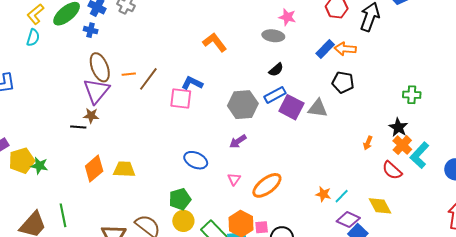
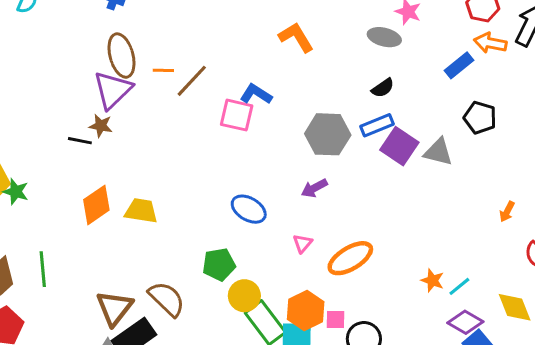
orange arrow: (345, 49) -> (490, 43), moved
yellow circle: (183, 221) -> (244, 296), moved

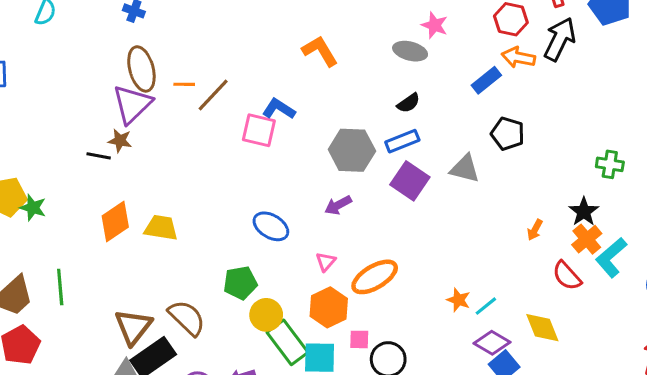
purple square: (399, 146) -> (410, 181), moved
orange hexagon: (306, 311) -> (329, 307), moved

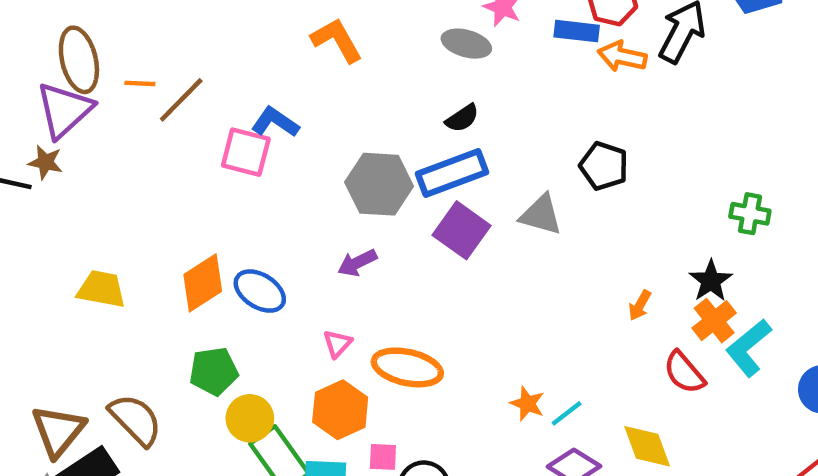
blue rectangle: (486, 80) -> (577, 31), moved, turned 44
blue rectangle: (402, 141) -> (452, 173), size x1.4
orange diamond: (115, 222) -> (203, 283), moved
orange ellipse: (375, 277) -> (407, 367), turned 42

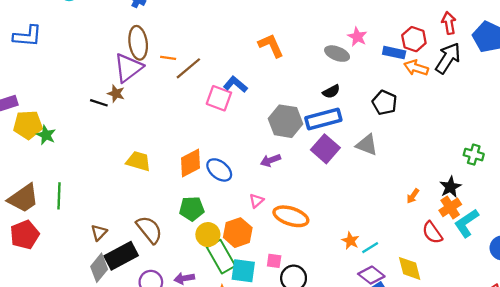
black pentagon: (604, 166) -> (385, 103), moved
orange hexagon: (340, 410) -> (238, 233), moved
brown triangle: (58, 431) -> (99, 233), moved, size x0.6

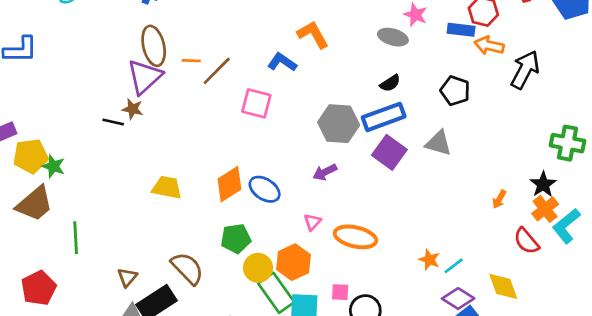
black arrow: (448, 58) -> (525, 70), moved
blue L-shape: (235, 84) -> (282, 62), moved
green cross: (474, 155) -> (568, 143), size x1.4
brown trapezoid: (23, 198) -> (35, 204), moved

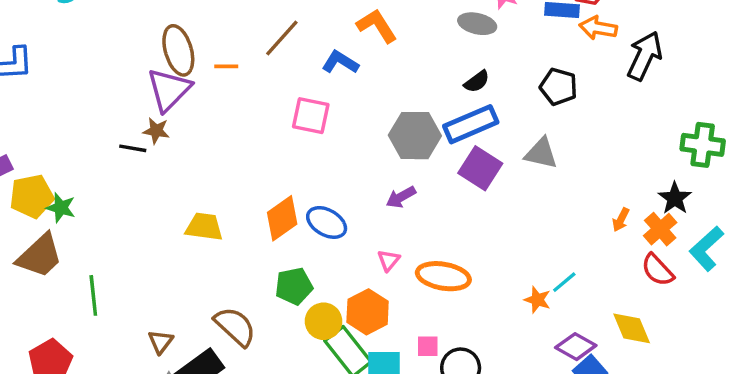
brown line: (217, 71) -> (282, 38), moved
orange cross: (545, 209) -> (660, 229), moved
cyan line: (454, 266) -> (564, 282), moved

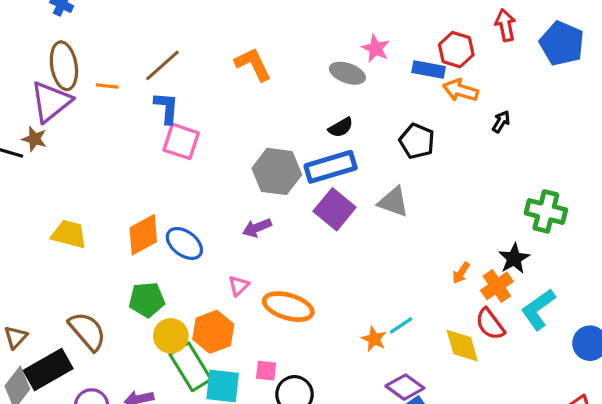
black arrow: (645, 56) -> (501, 122), size x0.5
blue L-shape: (340, 62) -> (167, 108), moved, turned 56
yellow diamond: (632, 328) -> (462, 346), moved

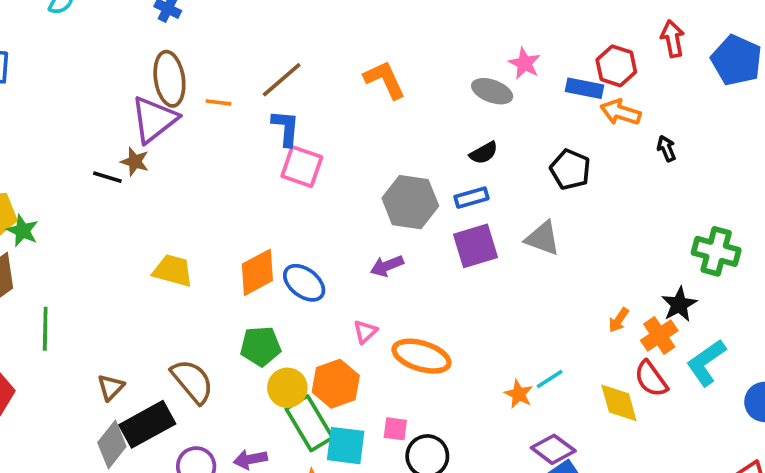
black arrow: (501, 122) -> (666, 148), turned -55
blue rectangle: (331, 167) -> (472, 198), size x0.6
purple square: (335, 209) -> (476, 246), turned 33

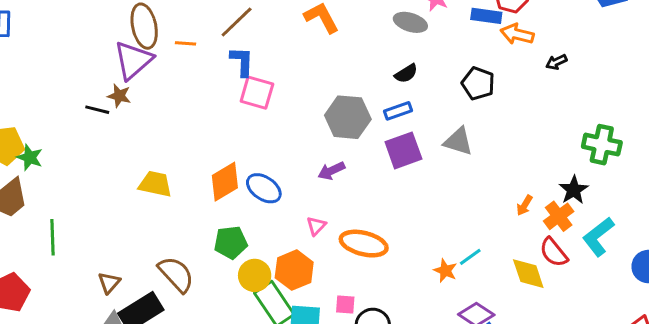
black arrow: (666, 148) -> (556, 62), turned -90

